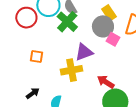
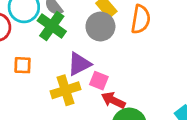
pink square: (113, 39) -> (99, 81), moved
orange square: (36, 56) -> (22, 65), moved

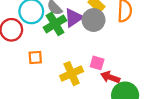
green cross: (52, 26) -> (55, 24), turned 30
purple triangle: (79, 64) -> (74, 18), moved

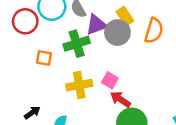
green cross: (55, 24) -> (77, 44), moved

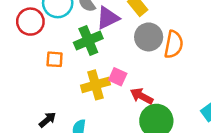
orange semicircle: (154, 31) -> (174, 45), moved
gray circle: (117, 33) -> (149, 37), moved
pink square: (110, 80) -> (118, 77), moved

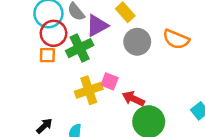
red circle: (30, 22) -> (54, 33), moved
orange semicircle: (174, 45) -> (176, 39), moved, turned 104
orange square: (55, 59) -> (47, 55), moved

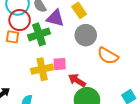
purple triangle: (97, 25) -> (55, 18), turned 36
orange semicircle: (176, 39) -> (108, 56), moved
pink square: (110, 81) -> (60, 64), turned -32

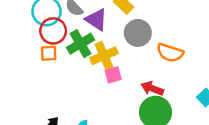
purple triangle: (55, 18) -> (96, 20), turned 30
yellow cross: (42, 69) -> (104, 56), moved
red arrow: (77, 80) -> (152, 88), moved

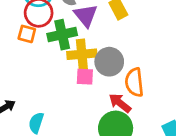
gray circle: (138, 33) -> (109, 62), moved
orange semicircle: (170, 53) -> (134, 82), moved, turned 48

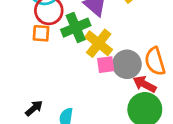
yellow cross: (82, 54) -> (99, 43), turned -36
gray circle: (109, 62) -> (127, 64), moved

